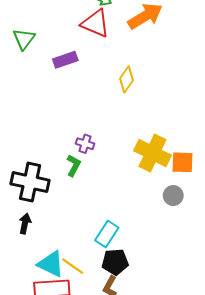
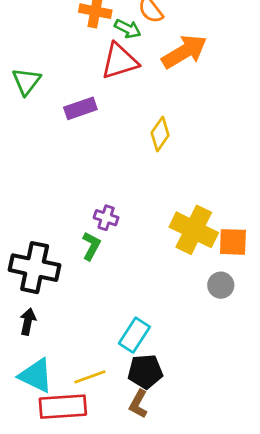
red triangle: (95, 23) -> (120, 61), turned -40
cyan triangle: (51, 264) -> (36, 376), moved
yellow line: (73, 266) -> (90, 377), turned -55

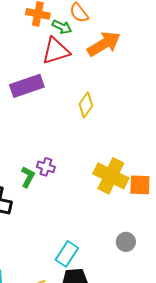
purple rectangle: (80, 108) -> (27, 86), size x1.4
green L-shape: (91, 246) -> (28, 177), moved
gray circle: (221, 285) -> (126, 242), moved

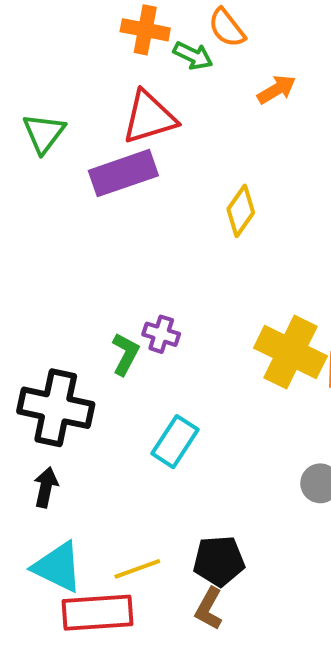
orange arrow: (104, 44) -> (277, 90), size x0.6
red triangle: (56, 51) -> (149, 117), moved
cyan rectangle: (67, 254) -> (175, 442), moved

